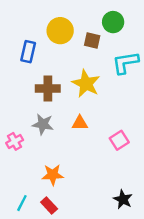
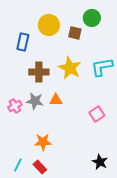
cyan L-shape: (125, 63) -> (102, 67), moved
orange triangle: (80, 123) -> (56, 100), moved
pink cross: (15, 141) -> (15, 106), moved

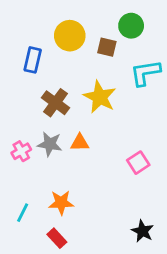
cyan L-shape: (102, 67) -> (145, 73), moved
brown cross: (39, 72) -> (55, 103), turned 36
cyan line: (18, 165) -> (23, 213), moved

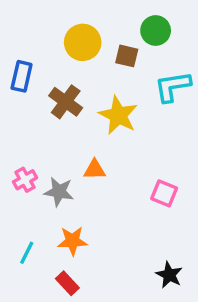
blue rectangle: (33, 60) -> (22, 76), moved
brown cross: (55, 103) -> (66, 102), moved
gray star: (50, 144) -> (59, 192), moved
pink square: (138, 163) -> (164, 193), turned -35

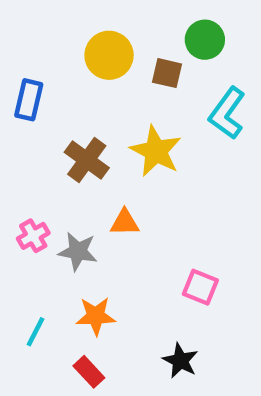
cyan L-shape: (173, 86) -> (227, 113), turned -45
brown cross: (66, 102) -> (87, 160), moved
pink square: (164, 193) -> (200, 287), moved
black star: (169, 275) -> (180, 361), moved

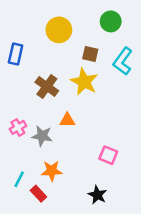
brown square: (167, 73) -> (90, 54), moved
red rectangle: (89, 372) -> (38, 194), moved

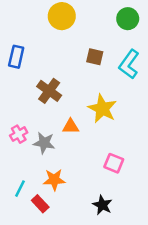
green circle: (111, 21) -> (128, 19), moved
yellow circle: (59, 30) -> (62, 16), moved
yellow star: (84, 82) -> (102, 109), moved

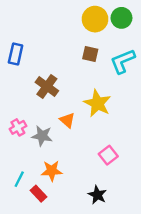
yellow circle: (62, 16) -> (95, 19), moved
cyan L-shape: (129, 64) -> (123, 61), turned 32
orange triangle: (71, 126) -> (67, 120), turned 42
pink square: (114, 163) -> (108, 155), turned 30

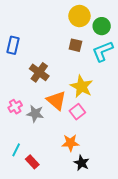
green circle: (121, 18) -> (102, 26), moved
orange triangle: (67, 120) -> (56, 101), size x1.5
pink square: (108, 155) -> (77, 112), moved
orange star: (52, 171) -> (70, 143), moved

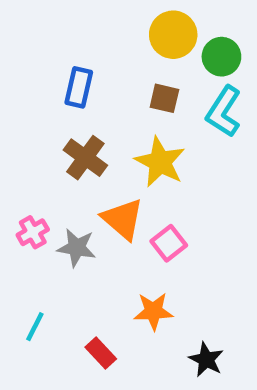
blue rectangle: (13, 45) -> (79, 87), moved
cyan L-shape: (103, 51) -> (224, 112), turned -35
yellow star: (81, 86) -> (160, 162), moved
red rectangle: (32, 162) -> (101, 353), moved
black star: (81, 163) -> (206, 360), moved

